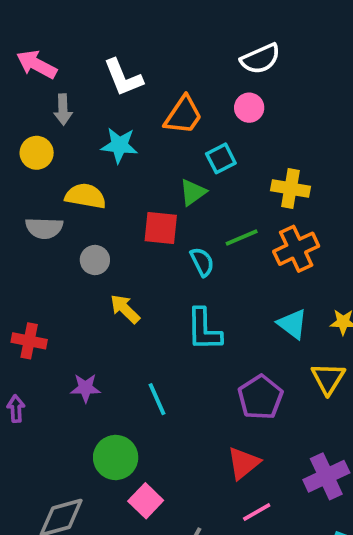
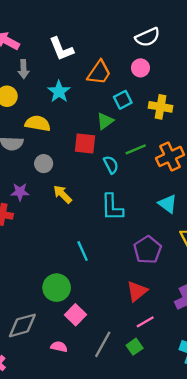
cyan star: (119, 145) -> (59, 92), turned 30
yellow cross: (291, 189) -> (161, 107), moved
purple star: (86, 388) -> (20, 192), moved

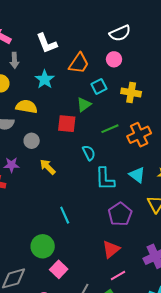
cyan semicircle: (111, 165) -> (89, 153), moved
cyan L-shape: (112, 207) -> (105, 179), moved

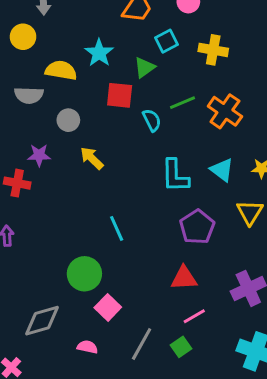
cyan star: (45, 79) -> (99, 53), moved
orange cross: (139, 135) -> (225, 111), turned -30
cyan semicircle: (89, 153) -> (152, 120), moved
red triangle: (111, 249) -> (184, 278), turned 36

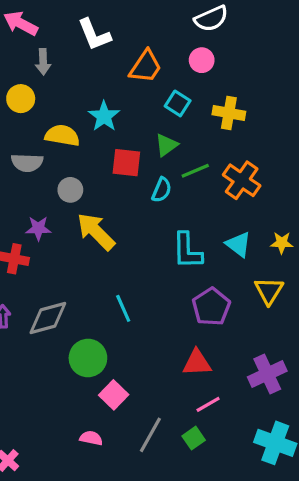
cyan square: (166, 41) -> (178, 103), turned -30
green triangle: (144, 67) -> (166, 145), moved
cyan semicircle: (152, 120) -> (162, 190), turned 50
yellow arrow: (92, 158) -> (96, 232), size x1.5
gray diamond: (42, 321) -> (48, 318), moved

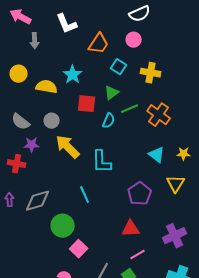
yellow circle: (21, 99) -> (19, 74), moved
gray semicircle: (27, 163) -> (21, 122), moved, turned 36
cyan L-shape: (187, 251) -> (102, 162), moved

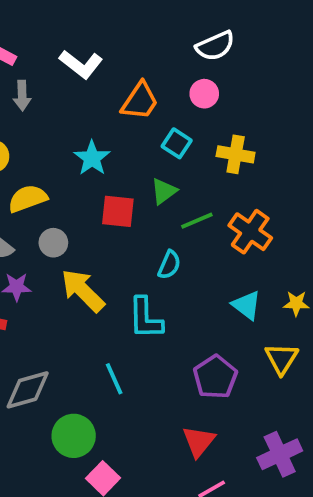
white L-shape: (67, 24) -> (81, 64), turned -30
yellow semicircle: (47, 87) -> (28, 199), moved, turned -30
cyan semicircle: (109, 121) -> (169, 265), moved
red triangle: (131, 229) -> (199, 441), turned -48

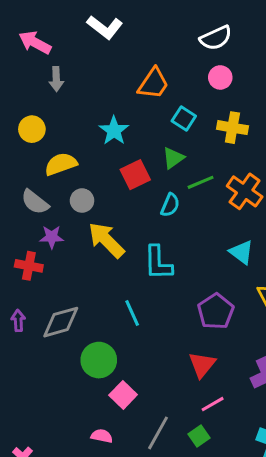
white L-shape: (81, 64) -> (105, 27), moved
pink circle: (204, 94) -> (220, 77), moved
red square: (118, 211) -> (135, 175), turned -32
cyan semicircle: (169, 265) -> (170, 205), moved

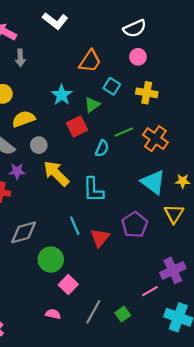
green triangle: (173, 158) -> (92, 105), moved
cyan triangle: (242, 252) -> (153, 182), size x1.4
red triangle: (202, 365) -> (100, 238), moved
pink line: (213, 404) -> (150, 291), moved

